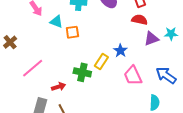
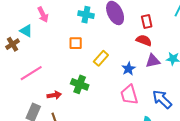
cyan triangle: (56, 22) -> (26, 31), moved
blue star: (120, 51) -> (128, 69), moved
yellow rectangle: (101, 61) -> (101, 58), moved

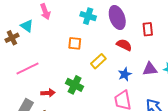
red semicircle: (144, 40) -> (124, 45), moved

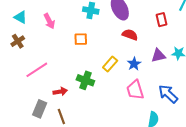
pink arrow: (45, 12) -> (49, 21), moved
cyan triangle: (27, 26) -> (20, 17), moved
red rectangle: (148, 29) -> (161, 20), moved
yellow rectangle: (98, 61) -> (110, 64), moved

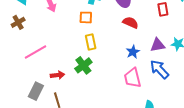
orange square: (81, 39) -> (86, 17), moved
yellow rectangle: (110, 64) -> (91, 42), moved, turned -56
green cross: (85, 80) -> (83, 65), turned 30
blue arrow: (168, 94) -> (159, 69), moved

